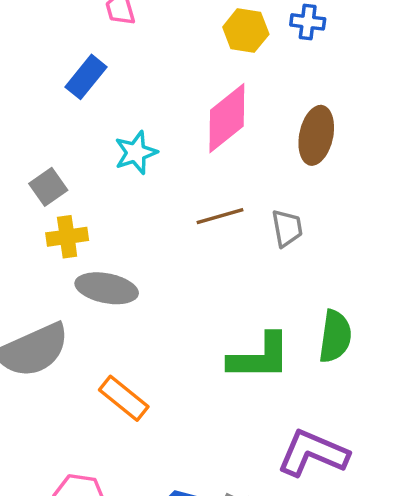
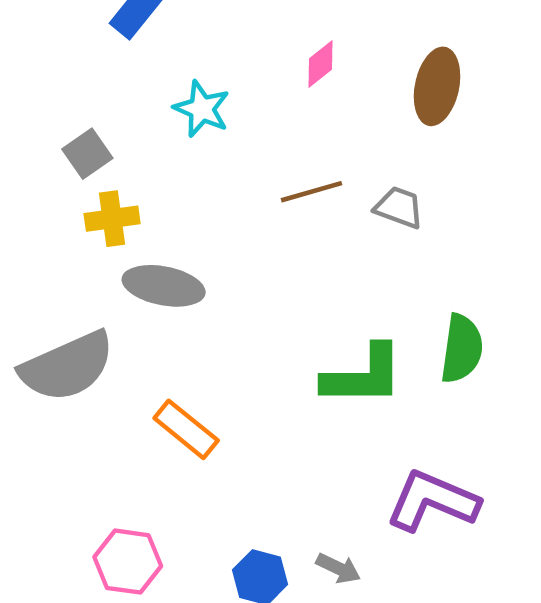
pink diamond: (227, 118) -> (320, 64), size x0.5
cyan star: (136, 153) -> (202, 109), turned -30
gray trapezoid: (287, 228) -> (399, 207), turned -60

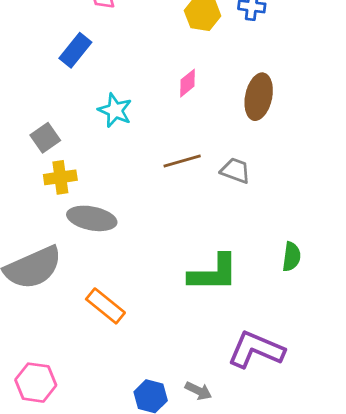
green semicircle: (462, 349) -> (291, 257), moved, size x0.7
pink hexagon: (128, 562) -> (36, 383), moved

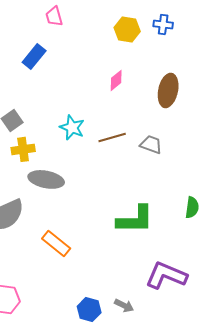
cyan star: (115, 110) -> (72, 127), moved

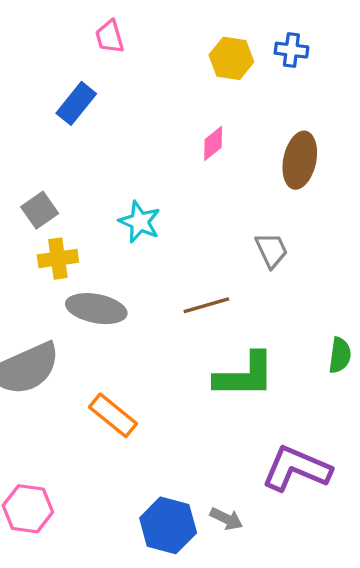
brown line: (112, 137) -> (206, 305), moved
gray trapezoid: (151, 144) -> (271, 250), turned 45
blue hexagon: (89, 309) -> (168, 525), size x1.4

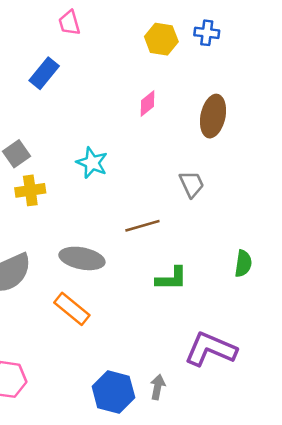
gray ellipse: (96, 309) -> (82, 258), moved
green L-shape: (245, 375) -> (171, 279), size x0.7
gray arrow: (226, 519) -> (158, 387), turned -105

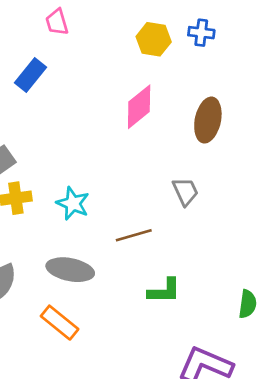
pink diamond: (147, 103) -> (139, 107), size x1.6
cyan star: (92, 163) -> (73, 203), moved
green semicircle: (243, 263) -> (248, 304), moved

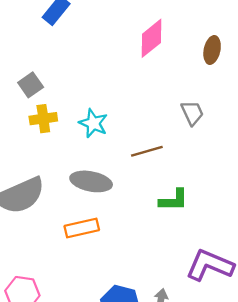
brown ellipse: (208, 120) -> (212, 50), size x0.7
orange rectangle: (60, 323) -> (82, 228), turned -52

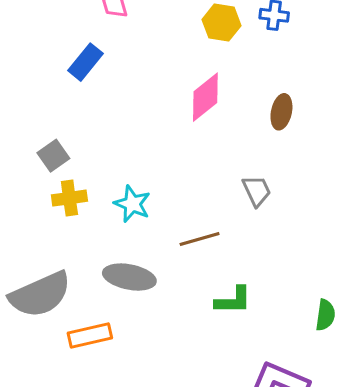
orange rectangle: (82, 228) -> (90, 335), moved

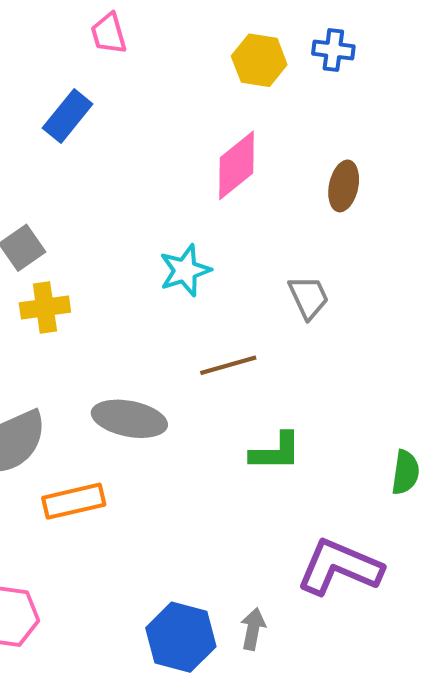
cyan star: (132, 204) -> (185, 270), moved, turned 30

